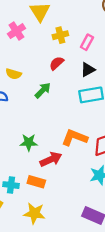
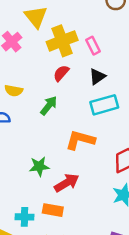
yellow cross: (60, 35) -> (62, 41), size x1.6
pink rectangle: (87, 42) -> (93, 46), turned -49
orange L-shape: (75, 138) -> (80, 140), moved

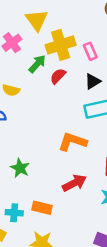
green arrow: (49, 106) -> (37, 64), moved
green star: (39, 166) -> (20, 168), moved, turned 30
red arrow: (67, 183) -> (74, 183), moved

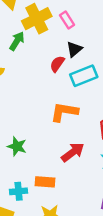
red semicircle: (58, 76) -> (57, 64), moved

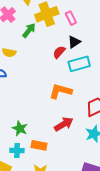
green star: (17, 146) -> (20, 128), moved

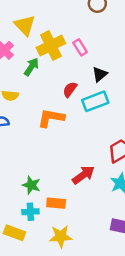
black triangle: (74, 42) -> (100, 74), moved
orange L-shape: (60, 91) -> (51, 118), moved

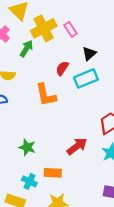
orange L-shape: (51, 118) -> (46, 95), turned -110
green star: (31, 185) -> (27, 147), moved
cyan cross: (30, 212) -> (29, 181), turned 32

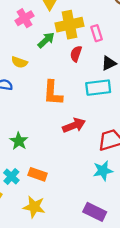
red semicircle: (62, 68) -> (76, 54), moved, turned -32
red arrow: (77, 146) -> (74, 125), moved

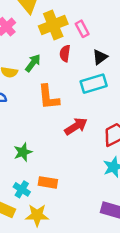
green arrow: (46, 40) -> (33, 63), moved
green star: (19, 141) -> (23, 152), turned 30
yellow star: (34, 207) -> (37, 215), moved

